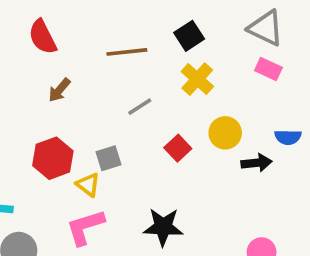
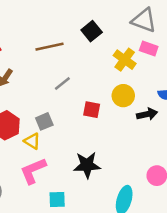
yellow cross: (197, 79) -> (125, 60), moved
red square: (178, 148) -> (92, 110), turned -30

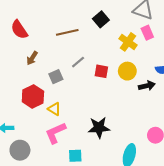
pink rectangle: (149, 48) -> (147, 33), turned 48
red square: (92, 110) -> (101, 71), moved
gray square: (44, 121) -> (56, 77), moved

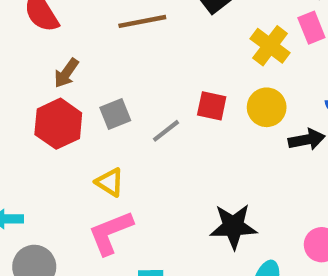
gray line: (78, 62) -> (166, 131), moved
red hexagon: (33, 96) -> (58, 124), moved
black star: (99, 128) -> (233, 226), moved

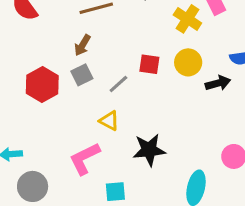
brown arrow: (66, 73) -> (82, 45), moved
yellow triangle: (110, 182) -> (109, 121), moved
black star: (233, 226) -> (149, 150), moved

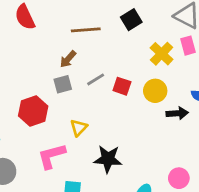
gray line: (118, 84) -> (96, 79), moved
red hexagon: (42, 85) -> (33, 111), moved
yellow triangle: (109, 121) -> (79, 128), turned 36

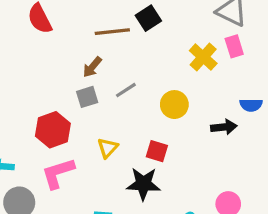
black square: (131, 20) -> (148, 18), moved
red square: (122, 86) -> (157, 151), moved
yellow circle: (155, 91) -> (174, 105), moved
pink L-shape: (52, 156) -> (58, 173), moved

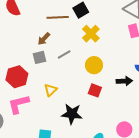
yellow cross: (203, 57) -> (91, 34), moved
red square: (157, 151) -> (95, 90), moved

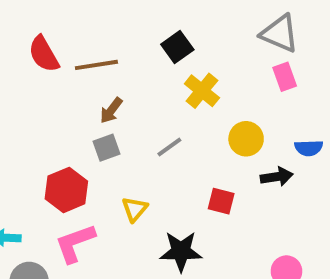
brown line: (58, 17) -> (96, 65), moved
gray line: (64, 54) -> (169, 147), moved
yellow circle: (94, 65) -> (246, 139), moved

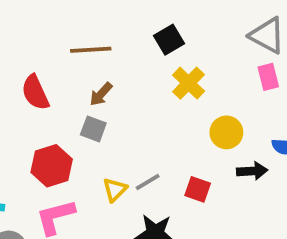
red semicircle: (44, 54) -> (35, 93), moved
gray line: (169, 147) -> (148, 182), moved
gray square: (107, 148) -> (93, 129), turned 35

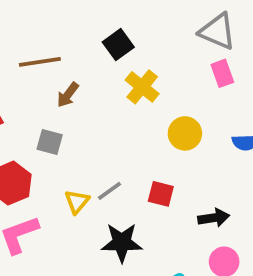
brown arrow: (101, 94) -> (68, 95), moved
black arrow: (252, 171) -> (214, 218), moved

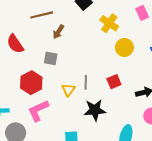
yellow cross: (142, 87) -> (109, 23), moved
gray line: (109, 191) -> (86, 82), turned -48
red square: (161, 194) -> (114, 82), turned -32

